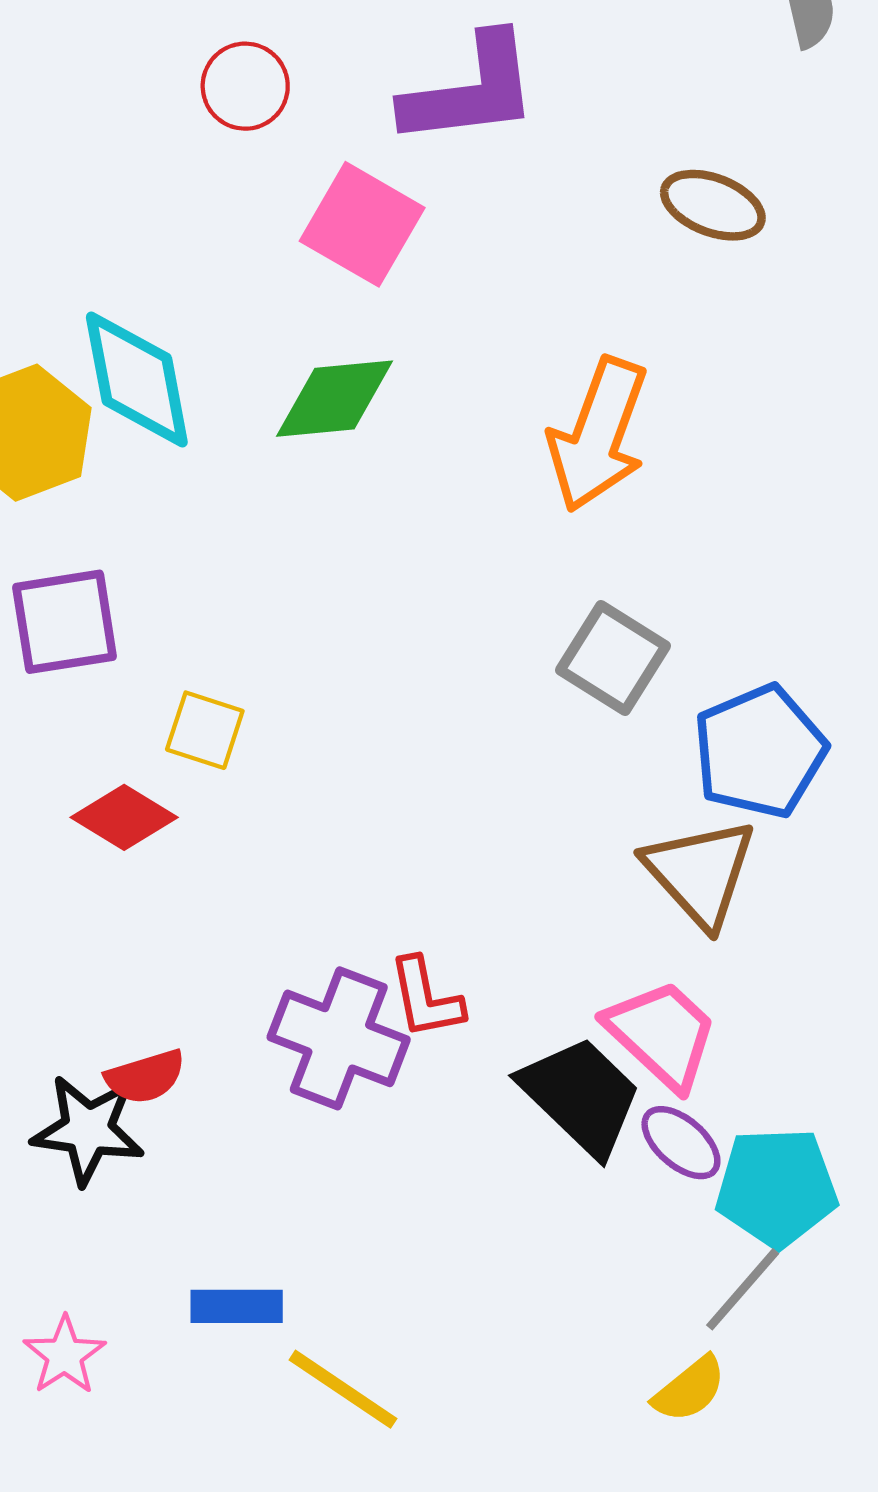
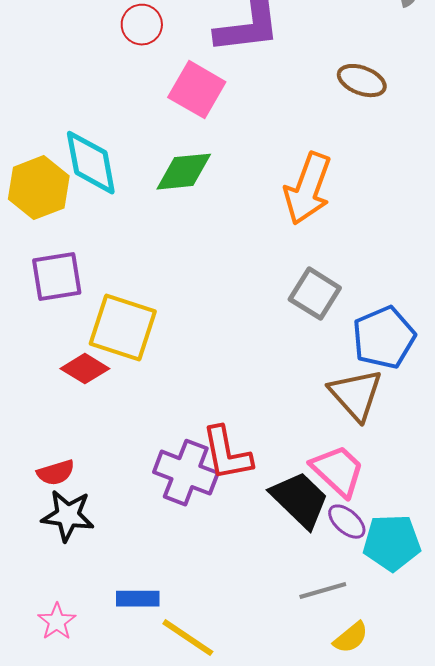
yellow square: (205, 730) -> (123, 328), size x1.8
red L-shape: (426, 998) -> (227, 454), size x1.4
red semicircle: (145, 1077) -> (56, 473), moved
gray line: (743, 1289) -> (323, 591), moved, turned 33

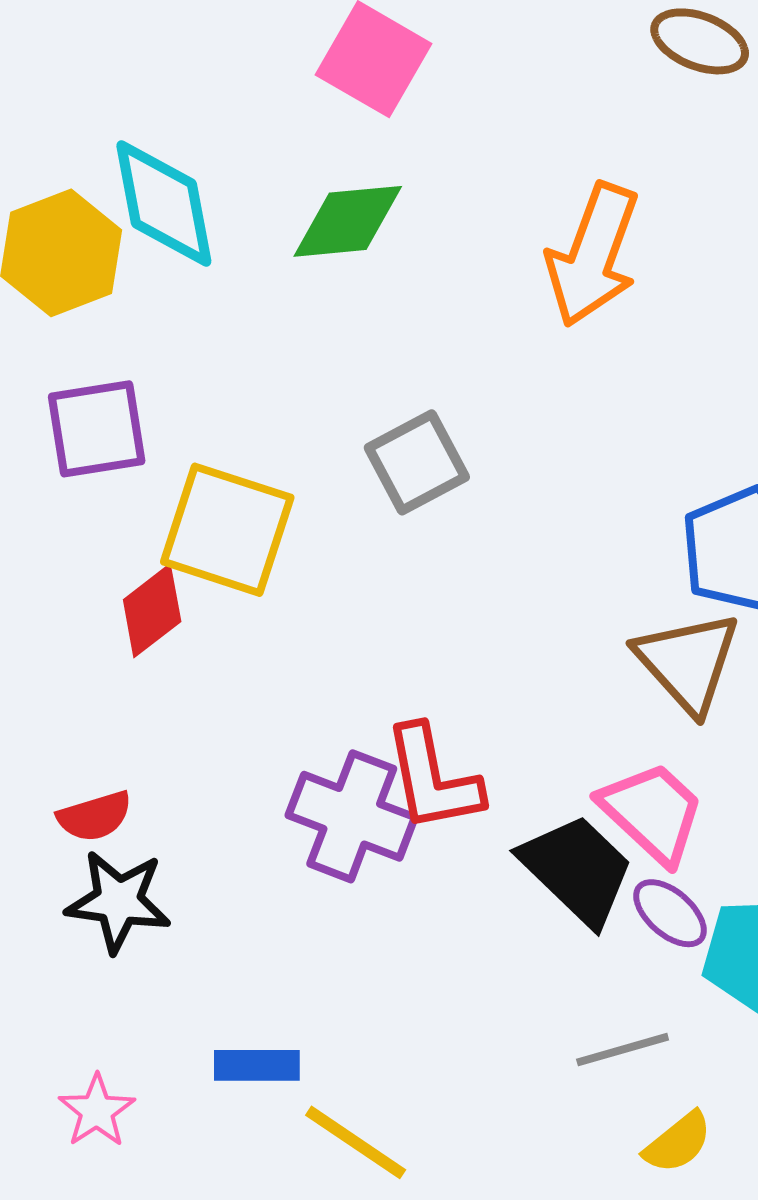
gray square: (315, 294) -> (417, 462), moved, turned 30
red diamond: (85, 369) -> (152, 611), turned -69

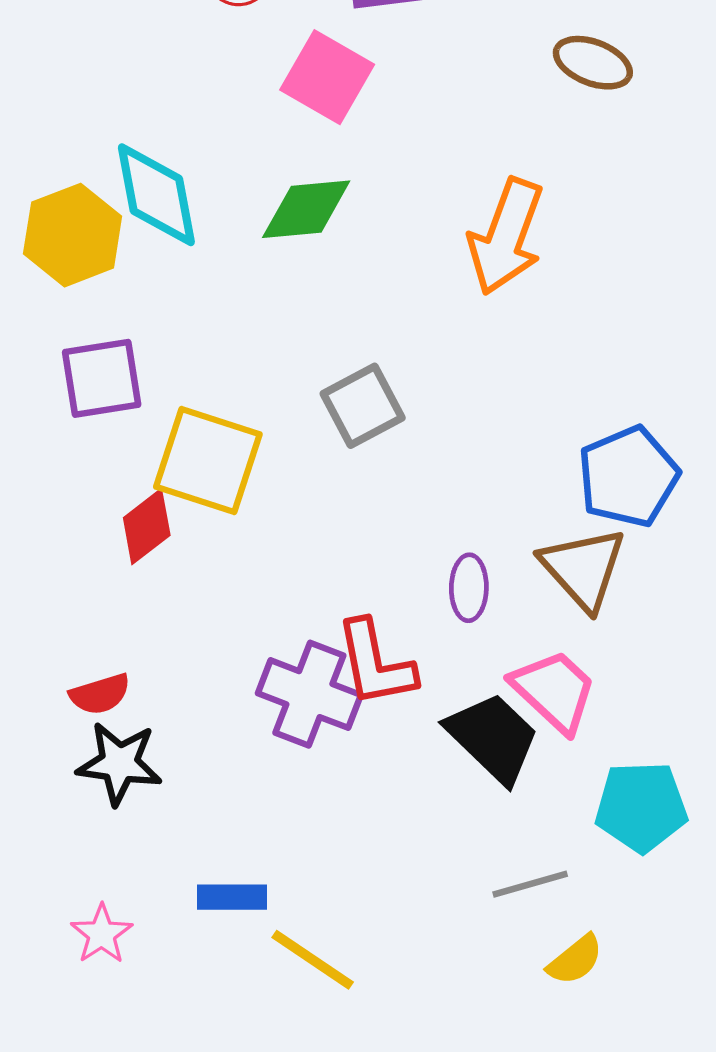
purple ellipse: (670, 913) -> (469, 588), moved, turned 50

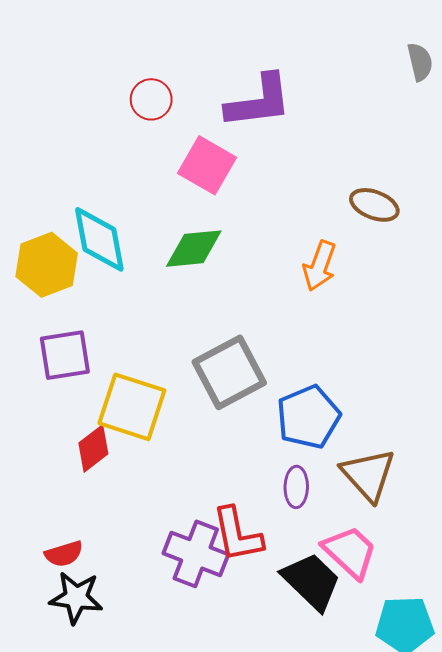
brown ellipse: (593, 63) -> (374, 205), moved
orange arrow: (506, 237) -> (320, 266), size x0.7
gray square: (363, 406) -> (229, 372), size x1.4
blue pentagon: (628, 477) -> (308, 417), moved

